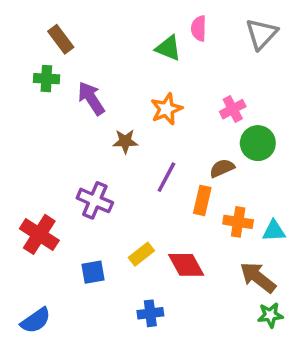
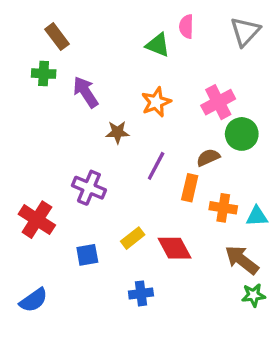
pink cross: (233, 109) -> (218, 102), size x1.4

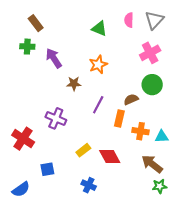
pink semicircle: (186, 27) -> (129, 20), moved
pink cross: (218, 102) -> (150, 53), moved
blue square: (87, 255) -> (47, 169), moved
blue cross: (141, 293) -> (89, 185), turned 32

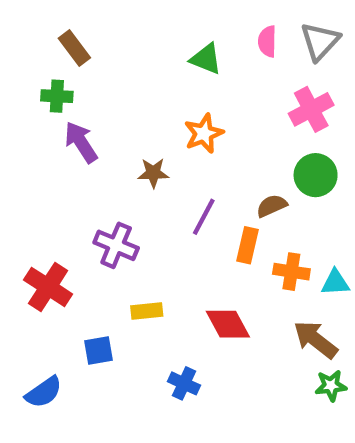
purple arrow: (54, 58) -> (81, 142), moved
yellow rectangle: (83, 150) -> (147, 311), moved, turned 32

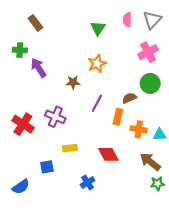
green triangle: (206, 59) -> (98, 28), turned 42
green cross: (57, 96) -> (20, 50), moved
red cross: (48, 287) -> (23, 124), moved
blue cross: (184, 383) -> (88, 183), turned 32

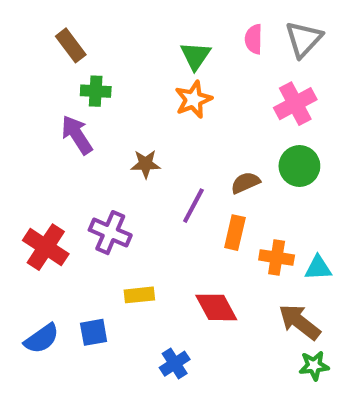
green cross: (20, 50) -> (96, 91), moved
orange star: (97, 64) -> (193, 99), moved
brown semicircle: (129, 98) -> (245, 183), moved
blue semicircle: (21, 187) -> (42, 339), moved

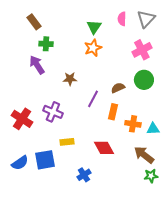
blue square: (94, 332) -> (45, 160), size x1.5

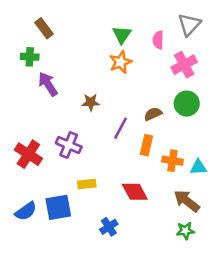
pink semicircle: (122, 19) -> (158, 40), moved
green cross: (46, 44) -> (30, 57), moved
green star: (151, 176) -> (185, 231), moved

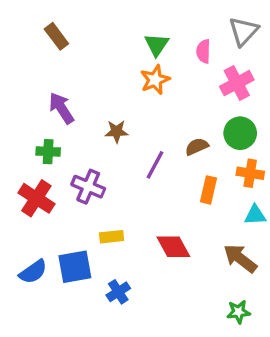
green cross: (30, 57) -> (48, 152), moved
orange rectangle: (146, 145) -> (208, 190), moved
orange cross: (172, 161) -> (250, 173), moved
blue cross: (109, 227) -> (118, 292), moved
green star: (185, 231) -> (238, 312), moved

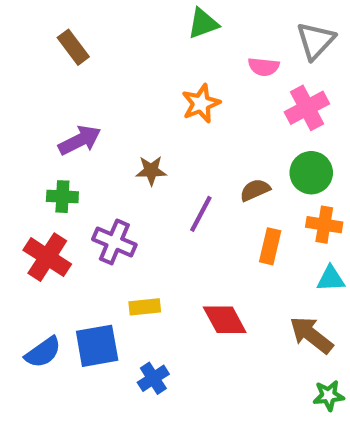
green triangle: (157, 45) -> (203, 23), moved, turned 36
pink semicircle: (203, 51) -> (264, 67), turned -85
purple arrow: (61, 108) -> (80, 140), turned 96
green star: (238, 312) -> (329, 396), moved

